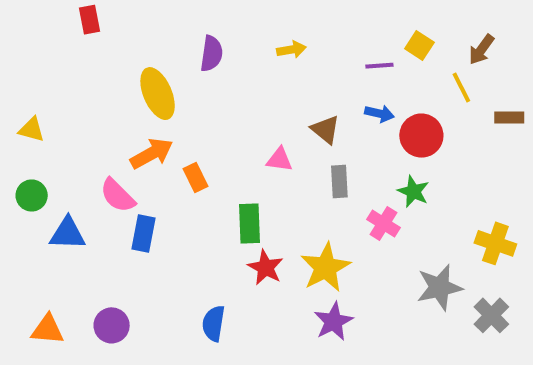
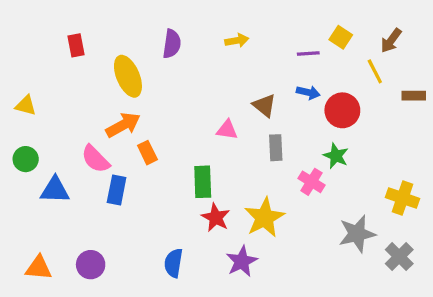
red rectangle: (90, 20) -> (76, 45), moved
orange rectangle: (196, 178) -> (147, 153), moved
purple star: (333, 321) -> (242, 261), moved

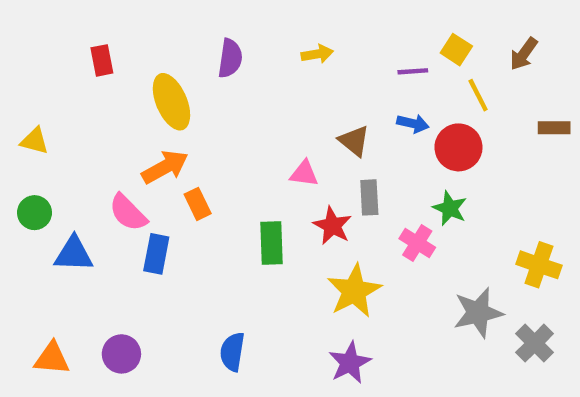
yellow line: (375, 71) -> (478, 95), moved
red star: (216, 218) -> (332, 226), moved
purple star: (242, 261) -> (350, 363), moved

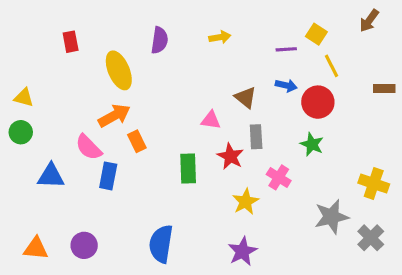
brown arrow: (524, 54) -> (369, 21), moved
green circle: (34, 213) -> (21, 132), moved
pink cross: (417, 243) -> (279, 177), moved
yellow star: (354, 291) -> (245, 202), size x0.7
blue semicircle: (232, 352) -> (161, 244), size x1.4

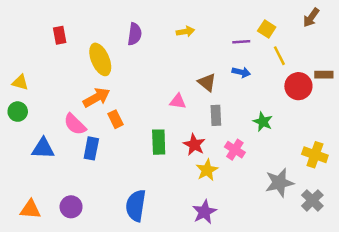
red circle: (318, 102) -> (298, 86), moved
red star: (230, 156) -> (194, 145), moved

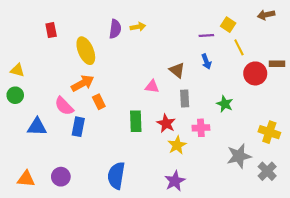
brown arrow: (311, 18) -> (266, 15), turned 42
yellow arrow: (185, 32) -> (138, 27), moved
blue arrow: (241, 72) -> (206, 62), turned 56
pink cross: (235, 150) -> (201, 128), turned -35

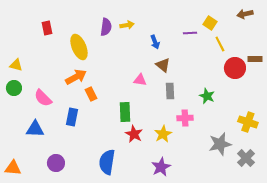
blue arrow: (206, 62) -> (155, 42), moved
pink semicircle: (64, 106) -> (43, 98), moved
red star: (166, 123) -> (134, 134), moved
blue triangle: (37, 127) -> (35, 129), moved
orange triangle: (26, 179) -> (13, 168), moved

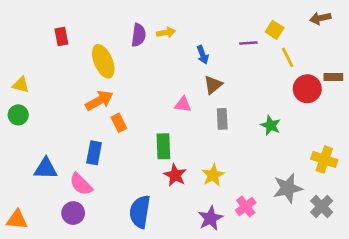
brown triangle: (163, 65) -> (213, 85), turned 42
pink semicircle: (43, 98) -> (81, 184), moved
pink cross: (185, 118) -> (246, 206), moved, turned -35

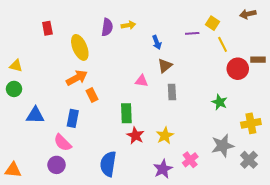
green star: (271, 125) -> (220, 102), moved
yellow cross: (324, 159) -> (251, 123), turned -30
blue triangle: (46, 169) -> (35, 115), moved

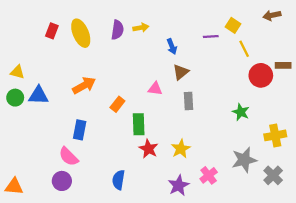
red rectangle: (47, 28) -> (52, 31), turned 32
yellow ellipse: (80, 47) -> (81, 33), moved
orange rectangle: (92, 95) -> (117, 104), moved, turned 64
blue triangle: (35, 115) -> (39, 95), moved
blue semicircle: (108, 164) -> (119, 180), size x0.7

